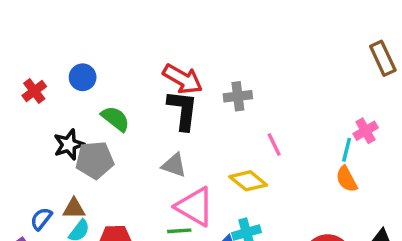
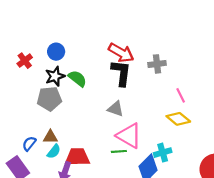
black star: (69, 145) -> (55, 76), moved
gray pentagon: (95, 160) -> (49, 99), moved
yellow diamond: (248, 181) -> (178, 119), moved

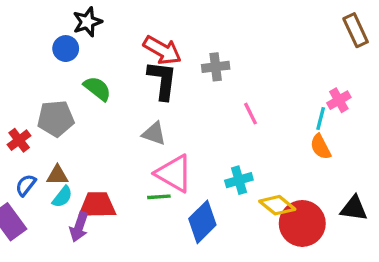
red cross: (25, 61) -> (19, 140), moved
black star: (55, 76) -> (87, 22), moved
yellow diamond: (178, 119) -> (277, 205), moved
cyan cross: (163, 153) -> (239, 180), moved

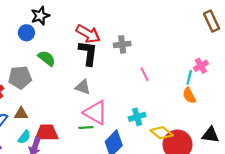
cyan semicircle: (62, 197) -> (24, 137), moved

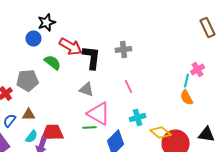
red arrow: (88, 34) -> (71, 46), moved
pink line: (145, 74) -> (129, 86), moved

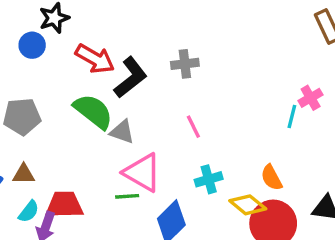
black L-shape: (92, 58) -> (131, 77), turned 45
green semicircle: (53, 62) -> (93, 111), moved, size x1.4
orange semicircle: (187, 98) -> (271, 178), moved

